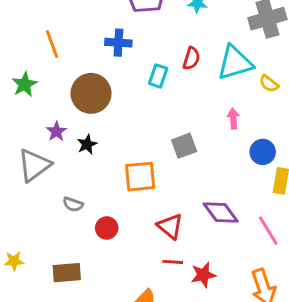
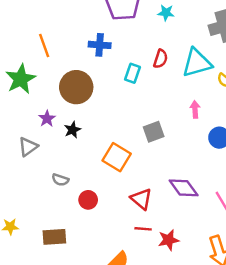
green star: (25, 84) -> (21, 79), size x1.4
gray triangle: (34, 165) -> (28, 147), size x0.7
orange square: (140, 177) -> (117, 157), turned 36

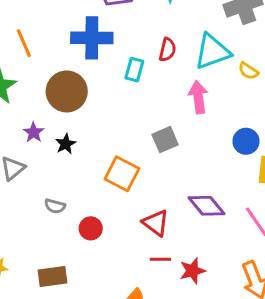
blue cross: (100, 45) -> (92, 38), size x1.5
pink arrow: (195, 109) -> (198, 97), moved, size x1.5

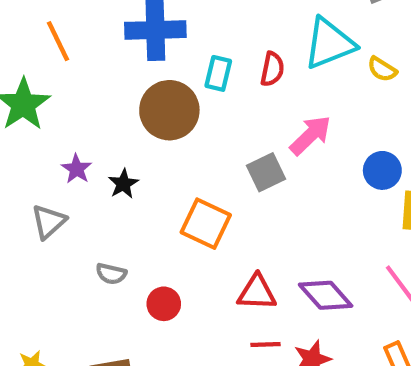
red semicircle: (167, 50) -> (272, 69), moved
brown circle: (67, 91) -> (169, 110), moved
pink arrow: (198, 97) -> (311, 135), moved, turned 56
purple diamond: (206, 206) -> (326, 295), moved
red triangle: (156, 223) -> (257, 292), turned -32

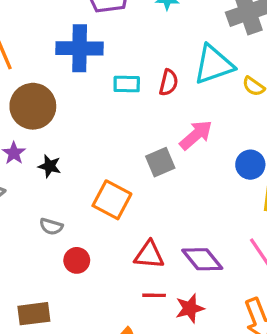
cyan rectangle: (218, 73) -> (127, 84), turned 75
brown circle: (169, 110) -> (33, 106), moved
black star: (123, 184) -> (50, 166), turned -30
gray semicircle: (111, 274) -> (51, 226), moved

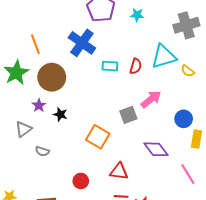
blue cross: (80, 48) -> (82, 43), turned 32
gray semicircle: (51, 226) -> (42, 151), moved
purple diamond: (202, 259) -> (156, 149), moved
red circle: (77, 260) -> (81, 181), moved

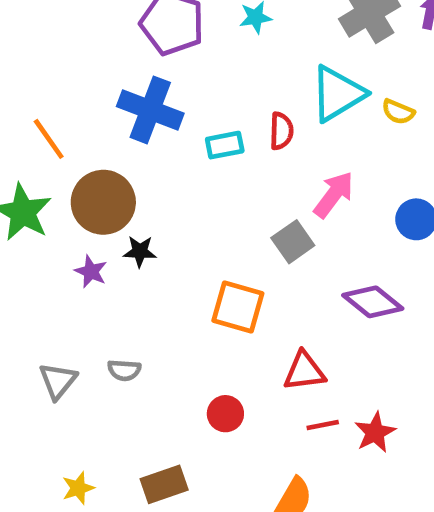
black star: (60, 114) -> (140, 251), moved
gray triangle: (23, 129) -> (58, 381), moved

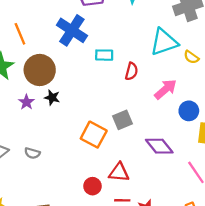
red semicircle: (281, 131) -> (131, 71), moved
pink arrow: (334, 195) -> (165, 89), moved
gray square: (293, 242) -> (123, 120), moved
red circle: (225, 414) -> (92, 186), moved

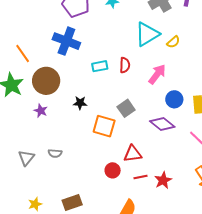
cyan rectangle: (104, 55) -> (100, 66), moved
yellow semicircle: (191, 57) -> (173, 42), turned -64
black star: (52, 98) -> (80, 103), moved
blue circle: (189, 111) -> (174, 99), moved

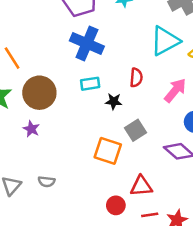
blue cross: (66, 41) -> (87, 44), moved
cyan rectangle: (100, 66) -> (90, 84), moved
black star: (80, 103) -> (114, 101), moved

